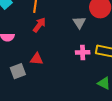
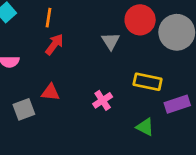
pink cross: (83, 52) -> (103, 100), moved, turned -32

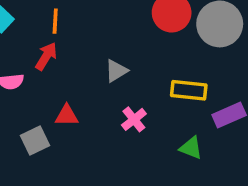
gray triangle: (111, 41) -> (116, 71), moved, turned 36
red arrow: (54, 44) -> (46, 56), moved

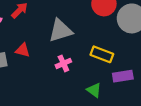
gray triangle: (116, 71) -> (60, 31), size x1.6

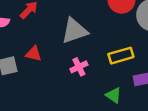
yellow rectangle: (102, 54) -> (121, 56), turned -35

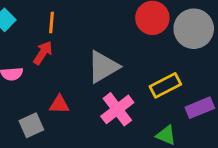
pink cross: (79, 67) -> (117, 109), size x1.5

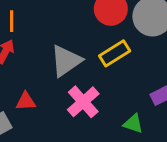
yellow rectangle: (165, 85) -> (115, 53), moved

